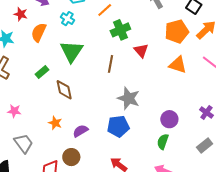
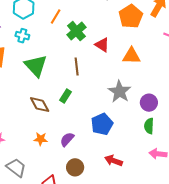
orange triangle: (178, 65) -> (132, 56), moved
green rectangle: (42, 72) -> (66, 96), moved
gray star: (129, 98) -> (120, 92), moved, turned 30
brown circle: (71, 157) -> (75, 167), moved

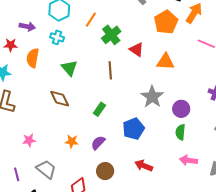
green triangle: (36, 66) -> (69, 68), size x0.7
green rectangle: (66, 96) -> (99, 109), moved
brown diamond: (40, 105) -> (60, 99), moved

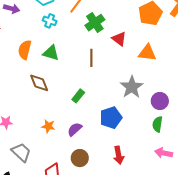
cyan cross: (57, 37) -> (50, 21), moved
orange semicircle: (33, 58) -> (25, 50), moved
green triangle: (69, 68) -> (51, 53), turned -36
red arrow: (144, 166) -> (119, 155), turned -126

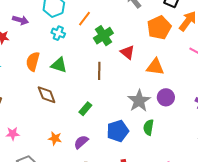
purple circle: (160, 101) -> (166, 97), moved
green semicircle: (157, 124) -> (148, 127), moved

